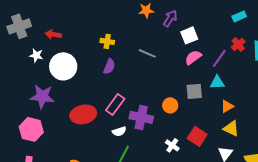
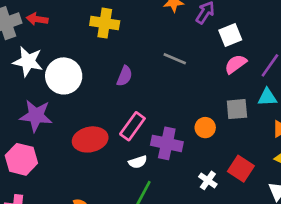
red arrow: (53, 34) -> (37, 19), moved
yellow cross: (107, 41) -> (105, 23), moved, size x1.5
white star: (36, 55) -> (28, 61), size x1.6

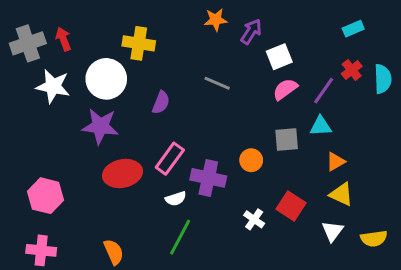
red arrow: (37, 19) -> (63, 39), turned 60
white circle: (64, 76) -> (106, 79), moved
purple star: (36, 116) -> (100, 126), moved

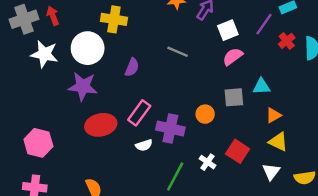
purple line: (324, 91) -> (264, 24), moved
green line: (180, 237) -> (175, 176), moved

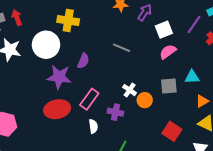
purple star: (83, 86) -> (59, 77), moved
purple cross: (170, 128) -> (115, 112), size x0.7
white semicircle: (144, 145) -> (93, 126), turned -80
white cross: (208, 162) -> (130, 90), moved

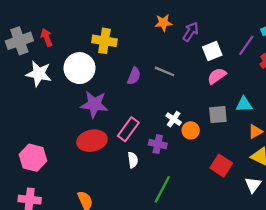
purple semicircle: (83, 61) -> (134, 76), moved

